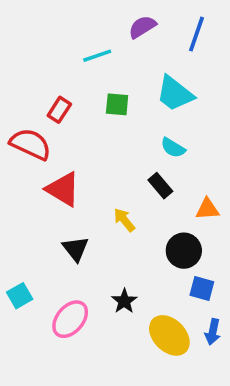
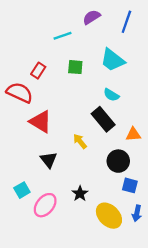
black rectangle: (160, 186) -> (103, 119), size x1.5
cyan square: (20, 296) -> (22, 190), moved

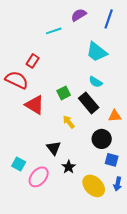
green square: (75, 67) -> (64, 93), moved, turned -32
black triangle: (49, 160) -> (54, 148), moved
cyan square: (22, 190) -> (19, 164), turned -32

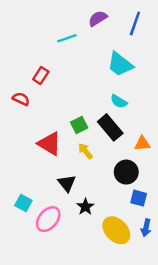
red semicircle: (17, 80) -> (21, 99), size x0.6
green square: (64, 93) -> (79, 125), moved
red triangle: (35, 105) -> (49, 144), moved

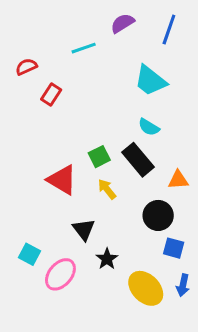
red semicircle: (21, 99) -> (26, 67), moved, turned -49

